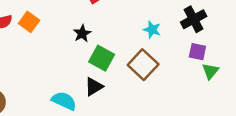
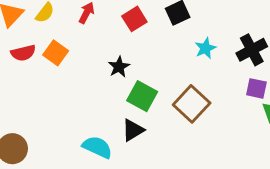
cyan star: (152, 30) -> (205, 48), moved, turned 30

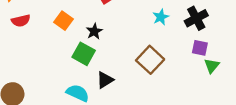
orange square: (56, 53) -> (63, 21), moved
green square: (142, 96) -> (84, 54), moved

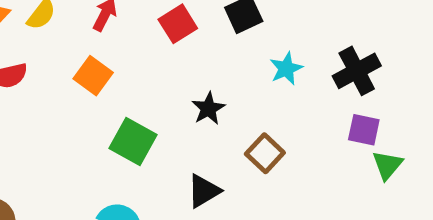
black star: (94, 31) -> (208, 109), moved
brown square: (150, 60) -> (265, 153), size x0.7
black triangle: (105, 80) -> (204, 191), moved

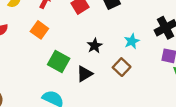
cyan star: (286, 69) -> (132, 41), moved
black triangle: (204, 191) -> (84, 74), moved

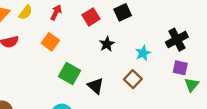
black star: (95, 46) -> (107, 44), moved
black triangle: (84, 74) -> (96, 86), turned -48

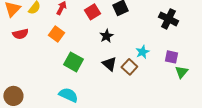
black cross: (177, 40) -> (168, 19), moved, turned -36
cyan star: (143, 53) -> (142, 52), moved
black triangle: (96, 86) -> (109, 64), moved

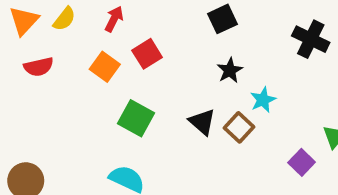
red square: (92, 12) -> (147, 54), moved
black star: (106, 36) -> (230, 70), moved
purple square: (171, 57) -> (302, 162), moved, turned 32

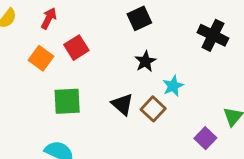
green square: (136, 118) -> (67, 101), turned -32

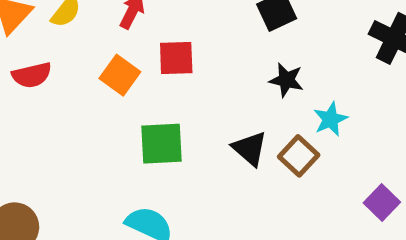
red square: (76, 48) -> (176, 58), turned 30
black star: (145, 61) -> (286, 80), turned -30

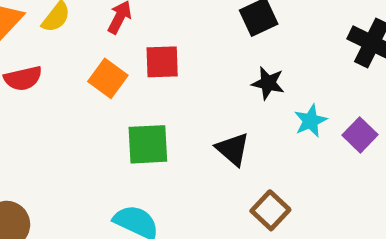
brown square: (299, 156) -> (270, 210), moved
purple square: (382, 202) -> (360, 135), moved

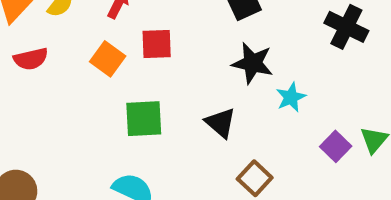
black star: (268, 83) -> (253, 63), size x1.4
purple square: (360, 135) -> (336, 146), moved

